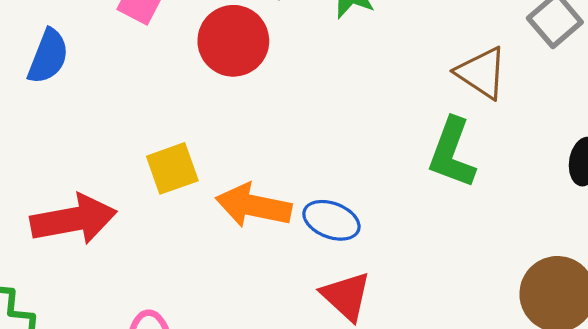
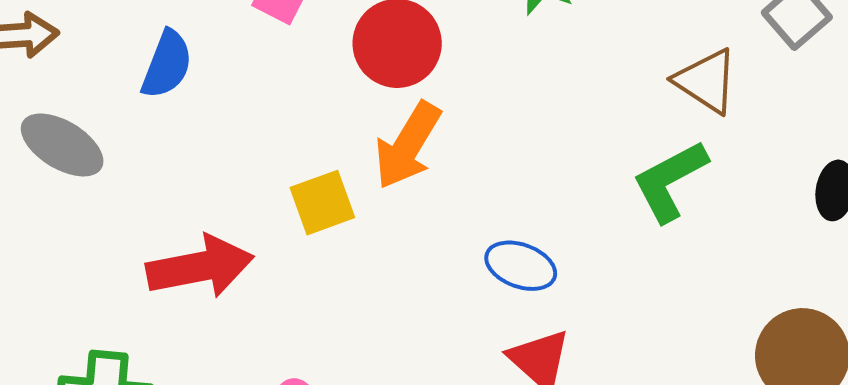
green L-shape: (452, 153) -> (670, 181), turned 42
orange arrow: (254, 206) -> (408, 145), moved, turned -70

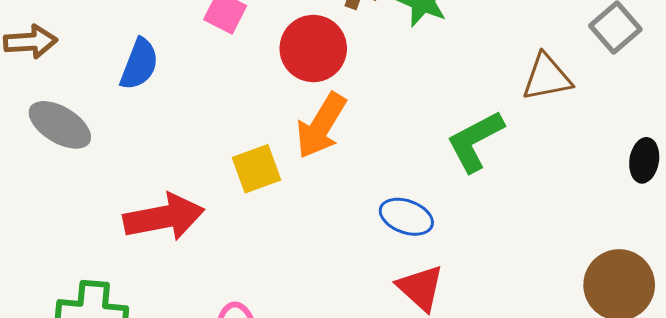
brown triangle: (706, 81) -> (547, 77), turned -44
green L-shape: (670, 181) -> (475, 141), moved

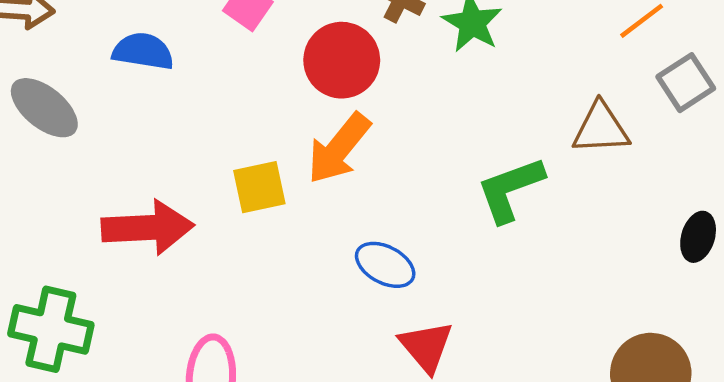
blue semicircle: (139, 64) -> (143, 51), turned -110
blue ellipse: (406, 217) -> (385, 265), moved

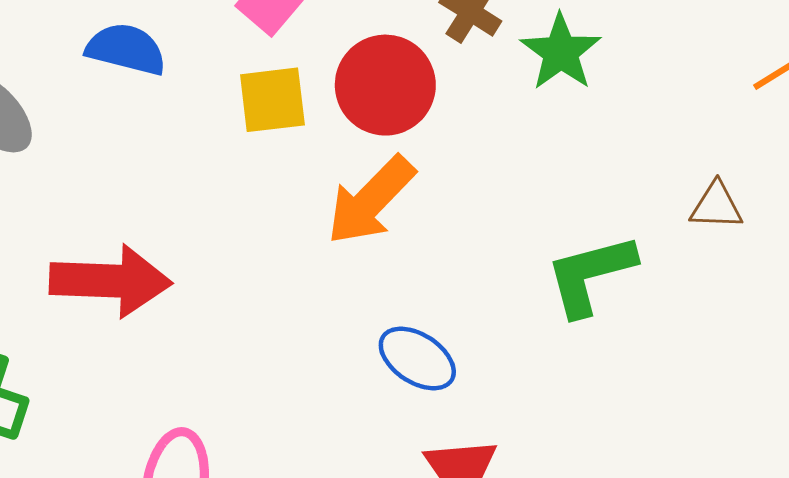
brown triangle: (601, 128) -> (716, 206), size x0.7
yellow square: (259, 187) -> (272, 100), moved

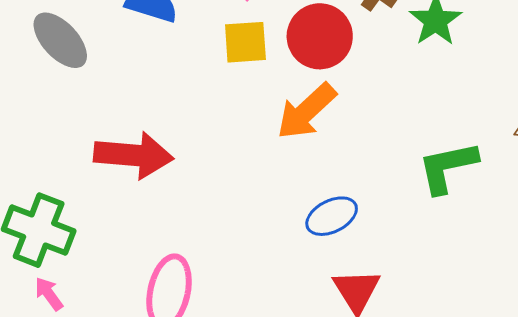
blue ellipse: (417, 358) -> (332, 216), turned -63

